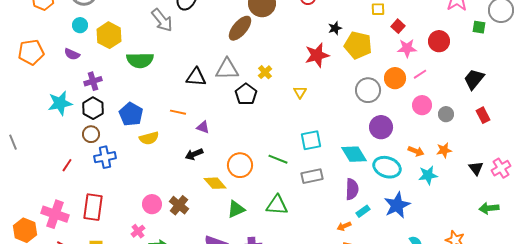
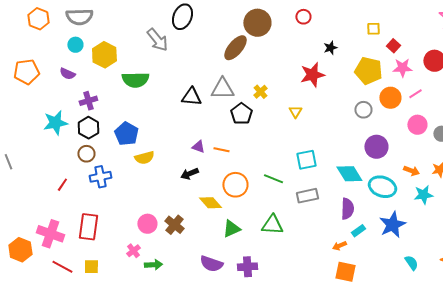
yellow pentagon: (358, 45) -> (368, 71), moved
gray circle: (368, 90) -> (363, 110), size x0.7
orange line: (178, 112) -> (221, 150), moved

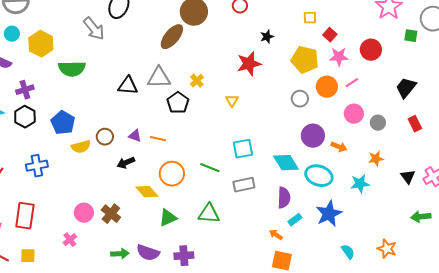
brown circle: (86, 154) -> (105, 137), moved
orange arrow: (411, 171) -> (339, 147), moved
orange arrow: (339, 246) -> (276, 235), turned 56
green arrow: (153, 265) -> (120, 254), moved

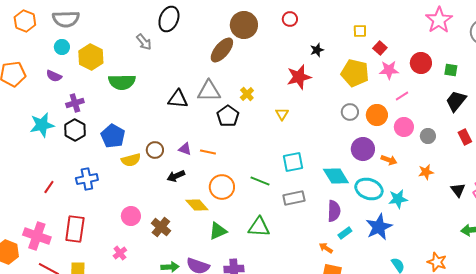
gray arrow: (94, 29) -> (144, 42), size x0.7
green square: (411, 36) -> (451, 70), moved
orange circle: (327, 87) -> (377, 115), moved
cyan star: (360, 184) -> (398, 199), moved
pink circle: (84, 213) -> (131, 216), moved

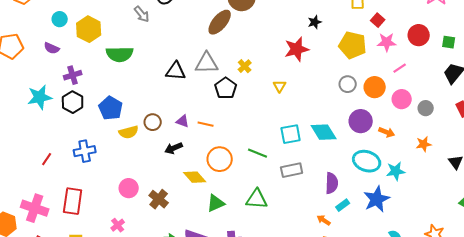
cyan diamond: (336, 176) -> (324, 132), moved

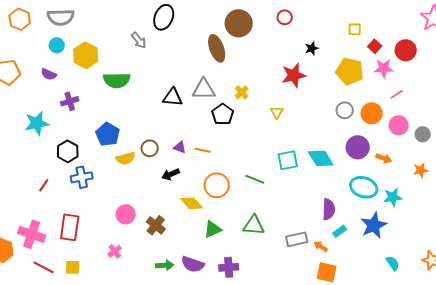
brown ellipse: (220, 22) -> (217, 48), turned -60
red circle: (419, 35) -> (406, 50), moved
black hexagon: (73, 102) -> (68, 151), moved
gray rectangle: (292, 170) -> (297, 239), moved

